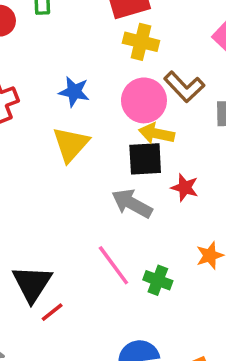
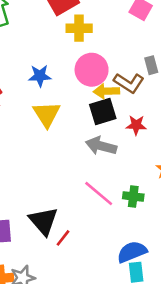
brown L-shape: (184, 87) -> (129, 83), moved

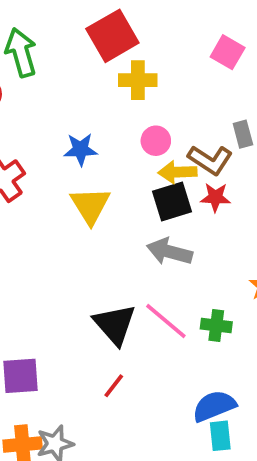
pink circle: (92, 70) -> (156, 141), size x0.6
red star: (136, 125) -> (215, 197), moved
black triangle: (43, 221) -> (115, 324), moved

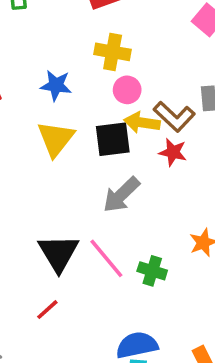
yellow cross: (138, 80) -> (113, 52), moved
black square: (172, 202) -> (113, 139), moved
gray arrow: (170, 252) -> (121, 195), turned -69

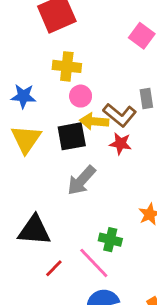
black triangle: (58, 253) -> (34, 230), turned -51
pink line: (106, 258) -> (94, 263), moved
red line: (47, 310) -> (54, 268), moved

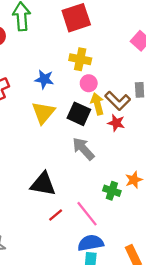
yellow arrow: (94, 121) -> (97, 104), turned 65
black square: (72, 136) -> (79, 114), turned 30
gray arrow: (81, 180) -> (83, 149), turned 90
green cross: (110, 240) -> (112, 191), moved

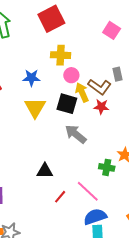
black triangle: (43, 184) -> (45, 171), size x0.7

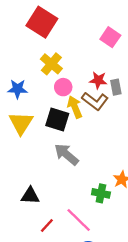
red square: (51, 19) -> (42, 22), turned -32
yellow cross: (61, 55) -> (51, 64), turned 36
red star: (101, 107) -> (98, 80), moved

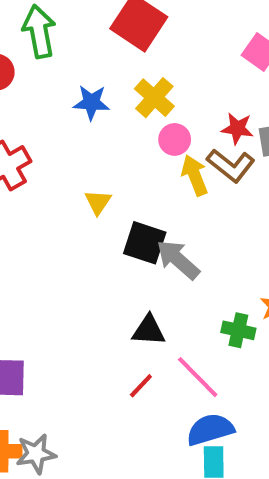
blue star: (18, 89) -> (91, 102), moved
black square: (57, 120) -> (145, 243), moved
yellow triangle: (21, 123) -> (98, 202), size x0.6
black triangle: (30, 196) -> (149, 330), moved

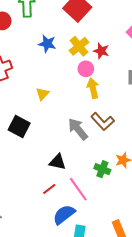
red star: (237, 128) -> (101, 51), moved
brown L-shape: (231, 165) -> (103, 122), moved
black square: (145, 243) -> (19, 127), moved
blue semicircle: (210, 430) -> (64, 215), moved, turned -30

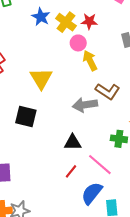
blue star: (47, 44) -> (41, 17), moved, turned 30
yellow triangle: (43, 94) -> (41, 78), size x1.6
gray arrow: (78, 129) -> (85, 105), turned -45

